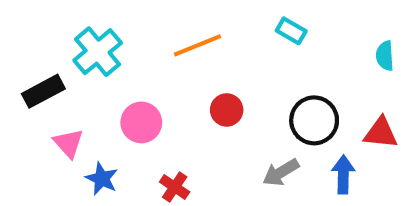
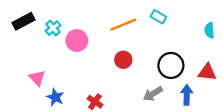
orange line: (198, 45) -> (123, 25), moved
cyan cross: (98, 52) -> (53, 28), size x0.6
black rectangle: (43, 91) -> (24, 21), moved
pink circle: (141, 122) -> (77, 41), moved

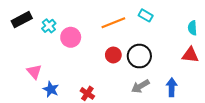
black circle: (171, 65) -> (139, 56), moved
red triangle: (207, 72) -> (190, 55), moved

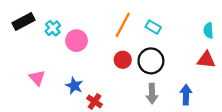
cyan rectangle: (146, 15) -> (153, 27), moved
orange line: (113, 23) -> (123, 25), turned -40
gray arrow: (140, 86) -> (152, 94), turned -60
blue star: (51, 89) -> (74, 86), moved

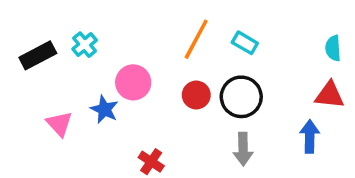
black rectangle: (23, 21) -> (38, 55), moved
pink circle: (76, 41) -> (133, 82), moved
blue star: (74, 86) -> (104, 109), moved
blue arrow: (186, 95) -> (310, 136), moved

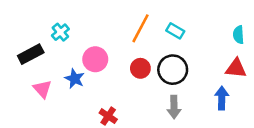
black rectangle: (38, 55) -> (31, 54), moved

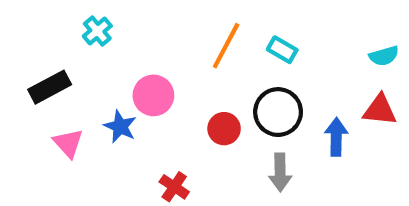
cyan cross: (60, 32) -> (97, 31), moved
cyan semicircle: (239, 35) -> (384, 56), turned -102
red circle: (140, 68) -> (224, 129), moved
blue arrow: (222, 98) -> (336, 137), moved

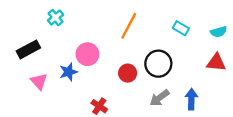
cyan rectangle: (282, 50) -> (181, 28), moved
blue star: (120, 127) -> (69, 72), turned 30
blue arrow: (336, 137) -> (191, 99), moved
gray arrow: (280, 172) -> (160, 98), turned 54

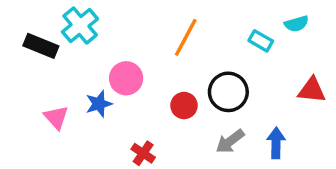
cyan cross: (56, 18) -> (80, 25), size x1.5
cyan semicircle: (219, 32) -> (296, 24), moved
black rectangle: (28, 49) -> (41, 46), moved, turned 50

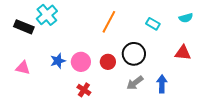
cyan semicircle: (296, 24) -> (186, 18), moved
pink circle: (126, 78) -> (81, 62), moved
pink triangle: (56, 117) -> (23, 68), moved, turned -35

